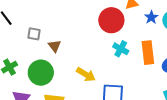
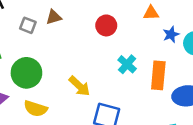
red circle: (111, 20) -> (106, 25), moved, size x0.7
brown triangle: (55, 46) -> (54, 17), moved, turned 40

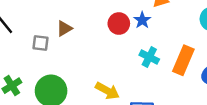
blue star: (171, 34) -> (142, 20), moved
orange rectangle: (158, 75) -> (183, 60), turned 32

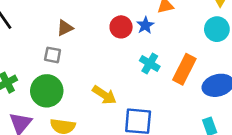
gray square: (41, 43) -> (53, 55), moved

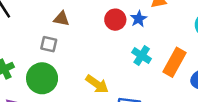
brown triangle: (65, 28) -> (61, 19), turned 35

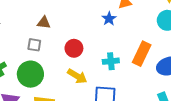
red circle: (115, 20) -> (74, 48), moved
cyan cross: (142, 56) -> (111, 61), moved, turned -35

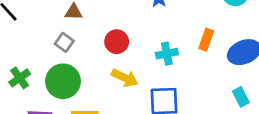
gray square: (34, 45) -> (64, 42), turned 32
orange rectangle: (142, 54) -> (206, 40), size x0.7

